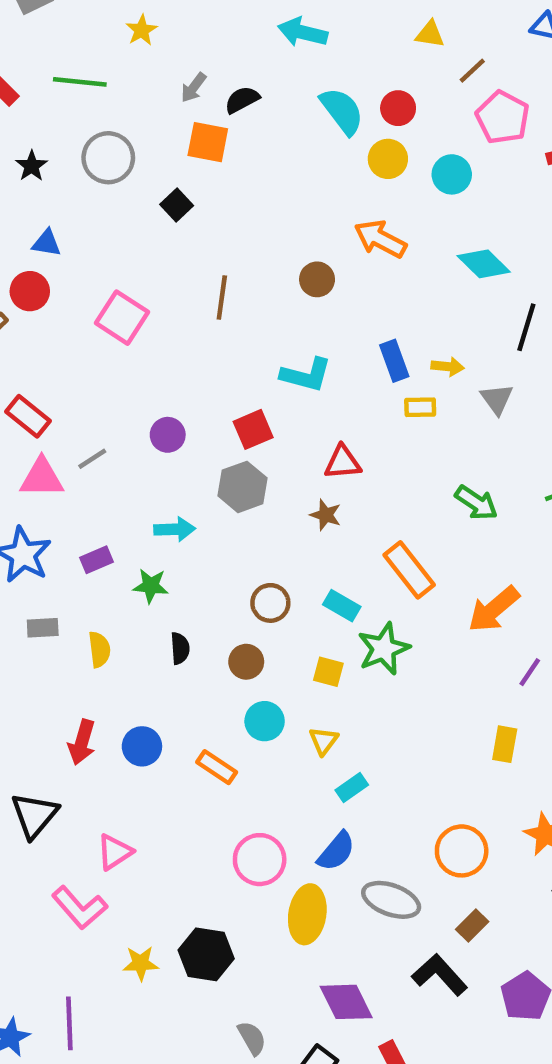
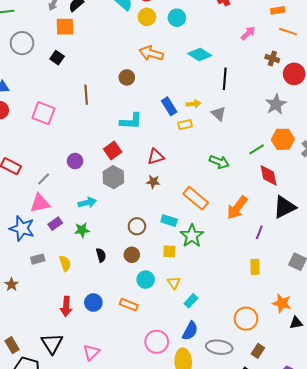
pink triangle: (42, 478) -> (40, 203), moved

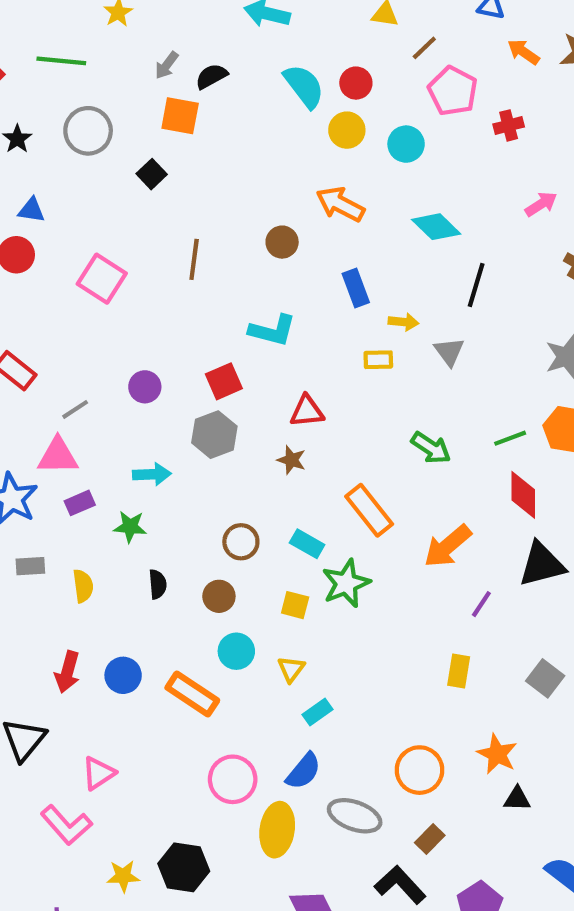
blue rectangle: (169, 106) -> (356, 288), moved
orange rectangle: (129, 305) -> (192, 694), size x1.4

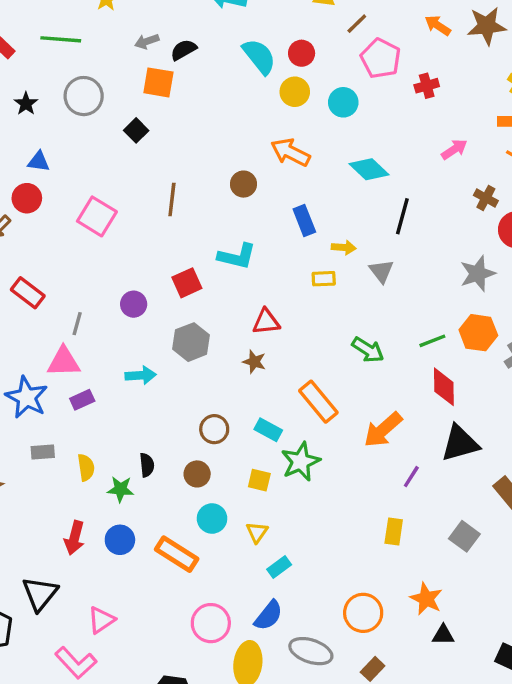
gray arrow: (167, 65) -> (147, 41), turned 35
red square: (224, 381) -> (187, 283), moved
gray line: (75, 409) -> (77, 324), turned -40
green star: (130, 527) -> (120, 489), moved

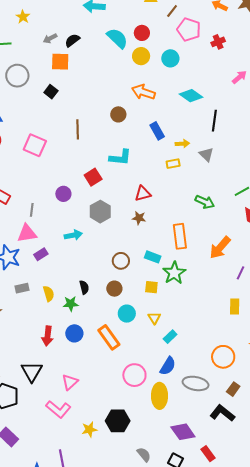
orange rectangle: (318, 402) -> (180, 236), turned 40
orange rectangle: (177, 554) -> (109, 337), turned 30

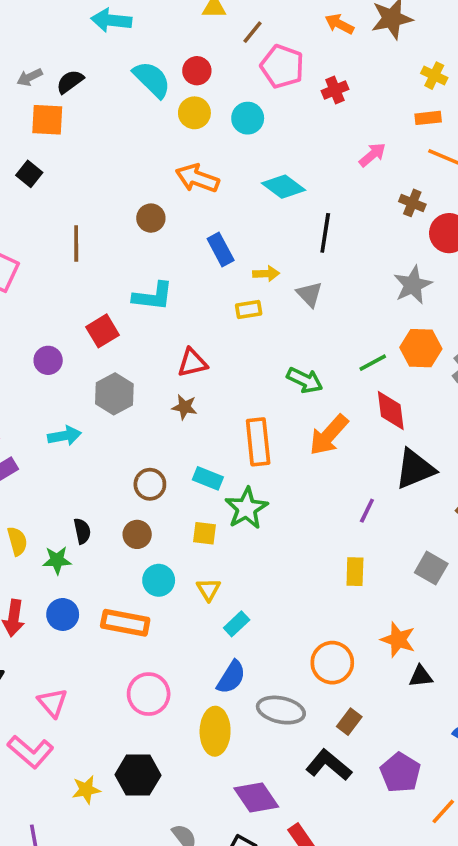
orange arrow: (220, 248) -> (329, 435), moved
orange rectangle: (109, 337) -> (125, 623), turned -45
pink circle: (134, 375) -> (149, 694), moved
pink triangle: (70, 382) -> (53, 703), turned -30

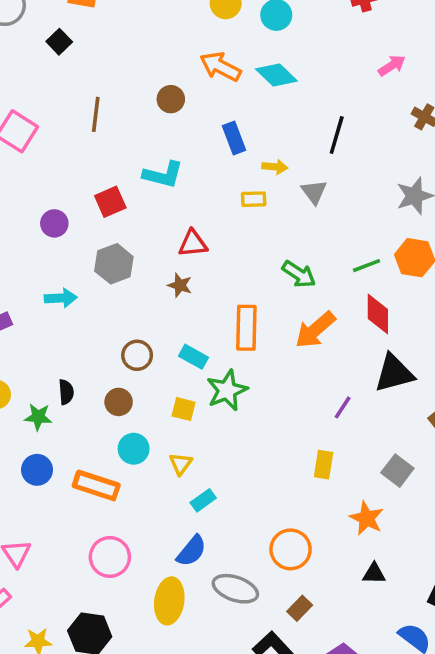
cyan diamond: (284, 187) -> (276, 75), moved
orange star: (398, 640) -> (367, 518), moved

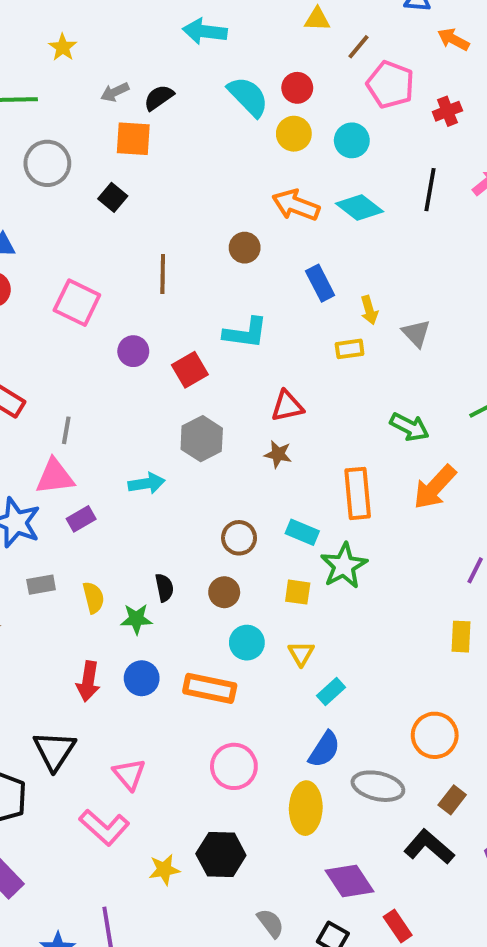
black line: (337, 135) -> (430, 190), moved
yellow arrow: (275, 167) -> (369, 310), turned 75
purple circle: (54, 223) -> (133, 351), moved

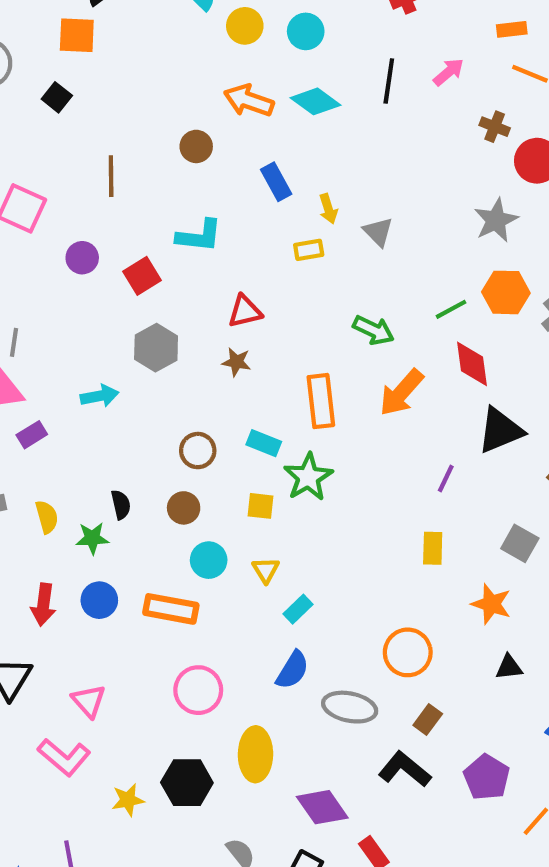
yellow ellipse: (306, 808) -> (255, 754), moved

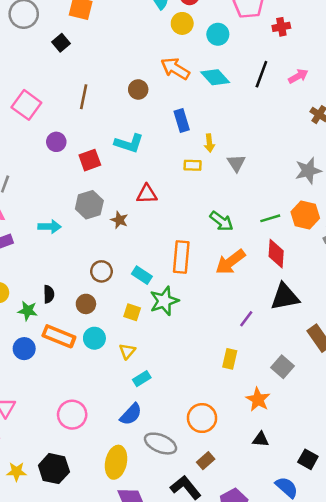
brown star: (236, 362) -> (119, 220), moved
orange rectangle: (171, 609) -> (59, 336), moved
yellow ellipse: (255, 754) -> (116, 462), moved

